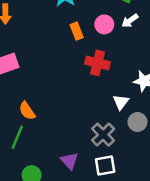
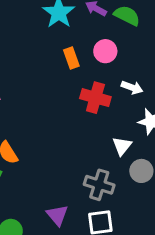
white arrow: (130, 21) -> (132, 87), moved, turned -126
gray cross: (103, 135) -> (99, 185), turned -30

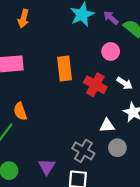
orange rectangle: (71, 58) -> (64, 69), moved, size x1.5
white triangle: (122, 146) -> (107, 126), turned 35

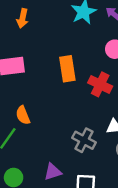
gray cross: (83, 151) -> (84, 140), moved
purple triangle: (47, 167) -> (53, 172), turned 42

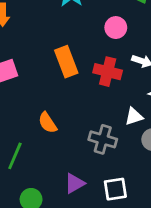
orange semicircle: (23, 115) -> (48, 123), moved

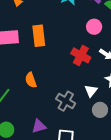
orange rectangle: (66, 62) -> (39, 36), moved
white triangle: (134, 116) -> (91, 91), turned -48

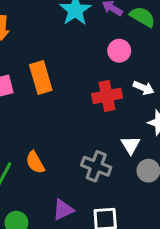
red cross: (81, 55) -> (107, 96), turned -30
orange semicircle: (31, 80) -> (35, 162), moved

